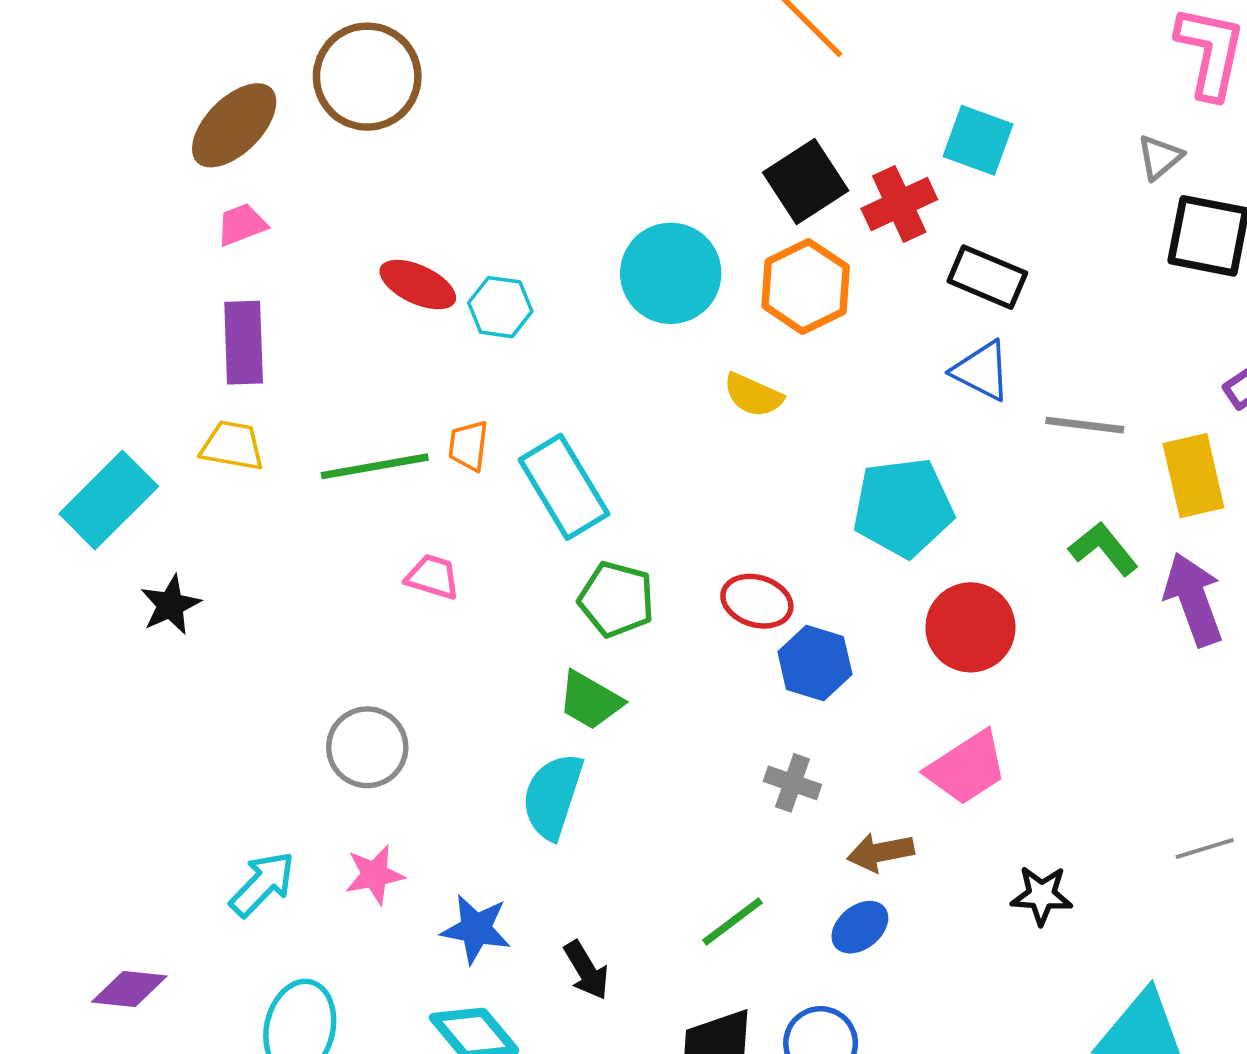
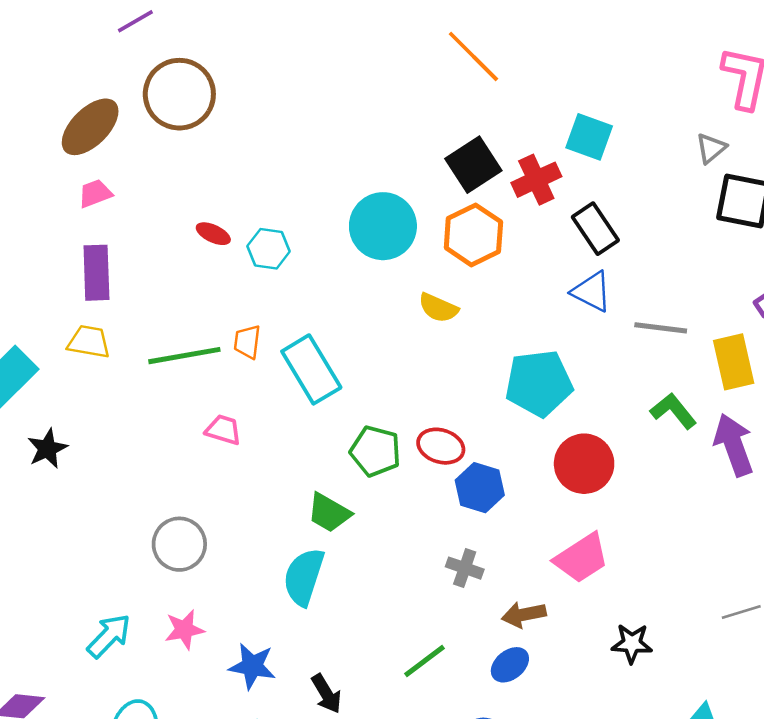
black rectangle: (987, 277) -> (595, 229), turned 33
red ellipse: (418, 285) -> (213, 234), size x0.7
green pentagon: (616, 599) -> (375, 451), moved

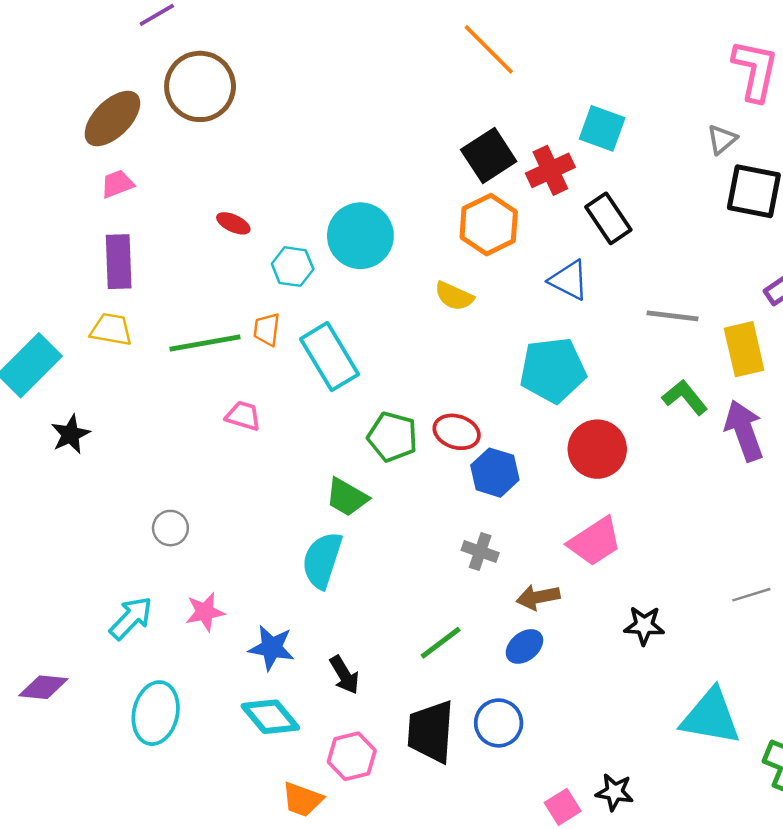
cyan circle: (383, 226) -> (360, 236), moved
cyan hexagon: (269, 249) -> (293, 267), moved
blue triangle: (592, 292) -> (569, 280), moved
gray circle: (179, 544) -> (170, 528), moved, size x0.7

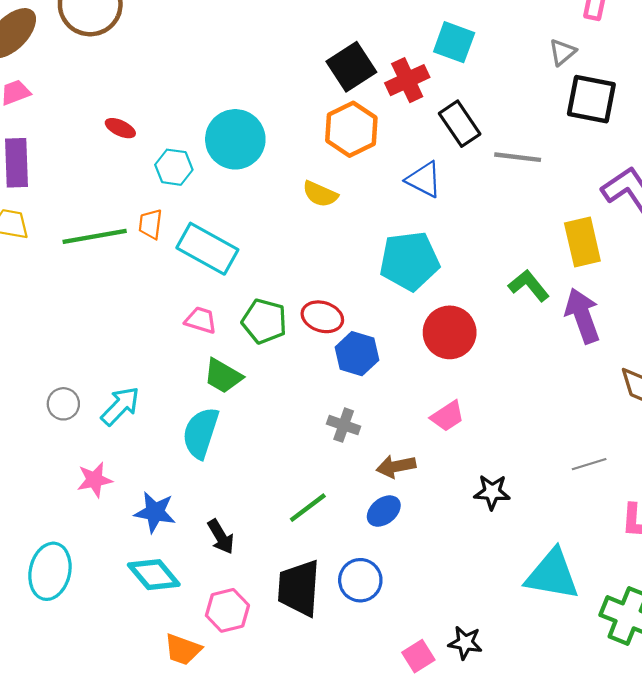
gray line: (673, 316) -> (518, 157), moved
cyan rectangle: (330, 357) -> (207, 249), turned -30
pink trapezoid: (243, 416) -> (201, 320), moved
pink trapezoid: (595, 542) -> (447, 416), size x0.7
cyan arrow: (131, 618) -> (120, 406), moved

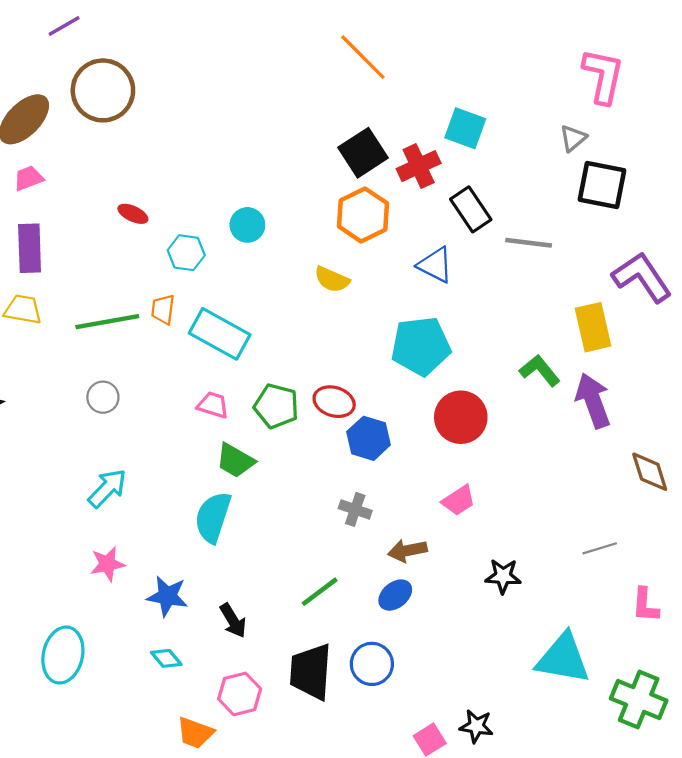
cyan circle: (235, 139) -> (247, 225), size x0.6
gray circle: (63, 404) -> (103, 397), moved
cyan arrow: (120, 406) -> (107, 488), moved
cyan diamond: (154, 575) -> (166, 658), size x0.6

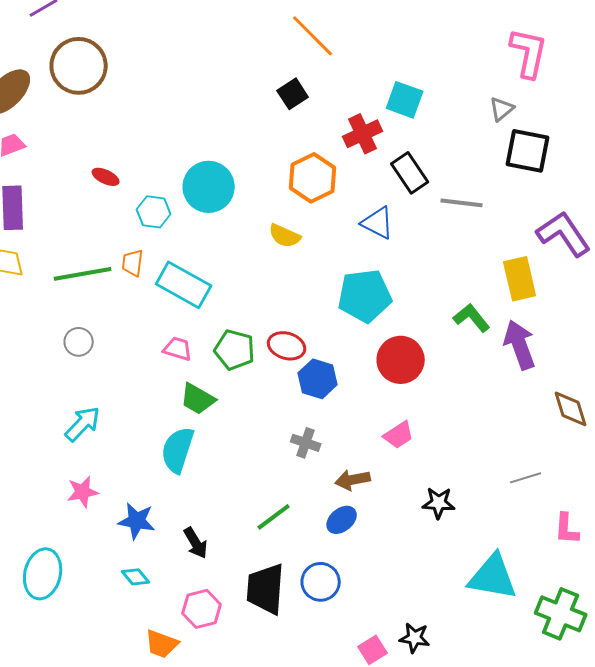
black square: (363, 153) -> (293, 94), moved, size x0.7
cyan circle: (247, 225) -> (209, 187), size x1.6

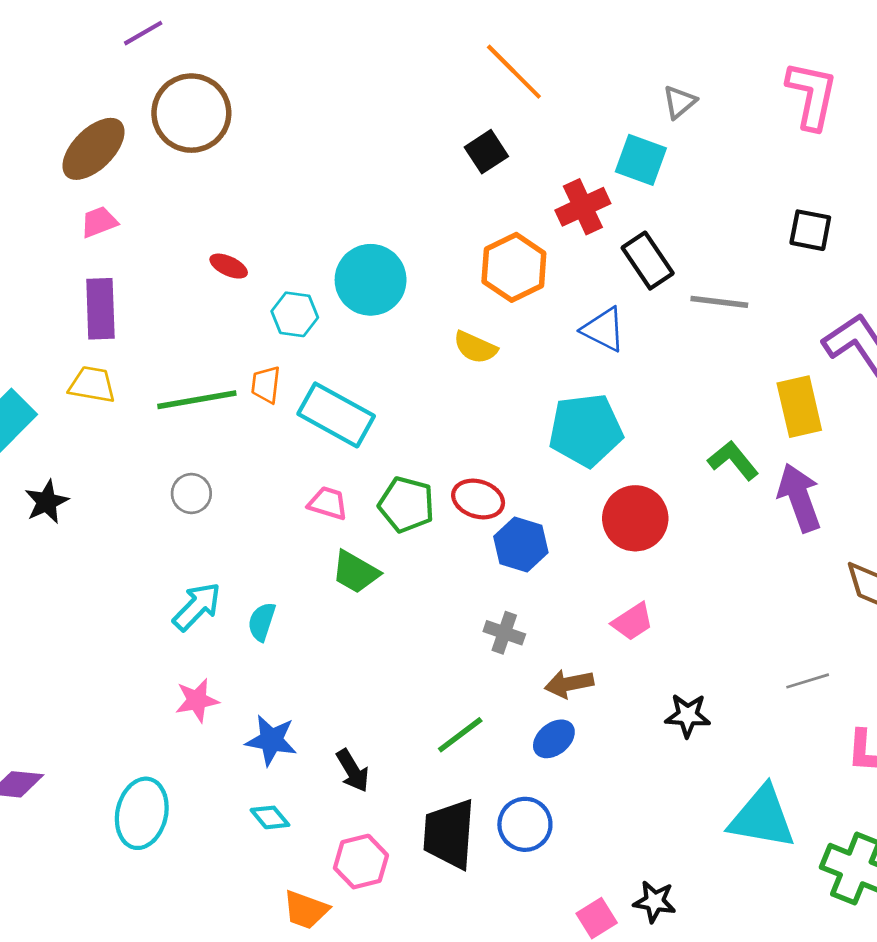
gray triangle: (502, 109) -> (679, 102), moved
black square: (528, 151) -> (810, 230), size x0.7
cyan semicircle: (178, 450) -> (262, 622), moved, size x0.6

